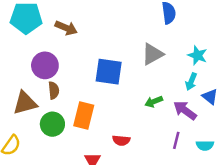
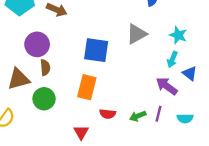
green arrow: (154, 102) -> (138, 116), moved
orange rectangle: (84, 115) -> (87, 87), moved

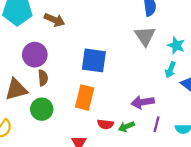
gray triangle: (137, 34) -> (145, 36), moved, turned -35
purple arrow: (167, 86) -> (143, 102), moved, turned -45
green arrow: (138, 116) -> (126, 127), moved

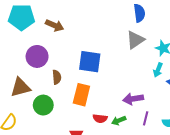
gray triangle: (145, 36) -> (135, 40), turned 30
brown semicircle: (43, 78) -> (57, 77), moved

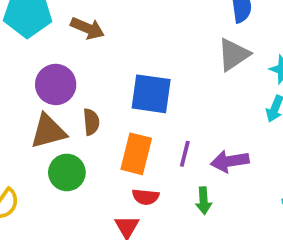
brown triangle: (20, 87) -> (48, 131), moved
red semicircle: (100, 118) -> (146, 197), moved
purple line: (146, 118) -> (185, 154), moved
green arrow: (119, 121) -> (204, 201), turned -72

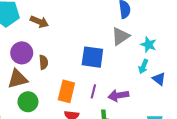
blue square: (151, 94) -> (92, 57), moved
brown semicircle: (91, 122) -> (44, 62), moved

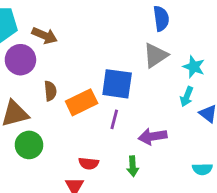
purple circle: (22, 53) -> (20, 60), moved
orange rectangle: (66, 91) -> (82, 102), moved, turned 50
purple line: (93, 91) -> (114, 119), moved

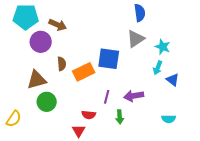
purple line: (114, 119) -> (107, 97), moved

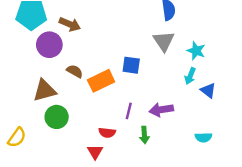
gray triangle: (136, 39) -> (164, 41), turned -30
blue square: (109, 59) -> (131, 65), size x0.7
brown semicircle: (62, 64) -> (75, 71), turned -56

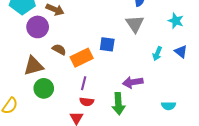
cyan star: (196, 51) -> (176, 21), moved
blue triangle: (208, 90) -> (181, 52), moved
purple line: (129, 111) -> (84, 83), moved
green arrow: (144, 135) -> (118, 104), size x1.5

